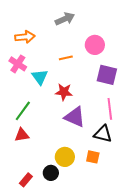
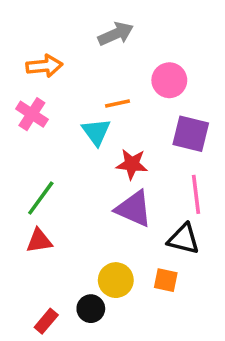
cyan triangle: (40, 77) -> (96, 132), moved
red star: (64, 92) -> (132, 164), moved

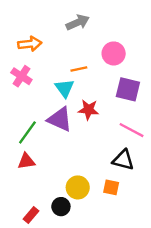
pink line: (196, 194) -> (132, 130), turned -55
purple triangle: (134, 209) -> (60, 119), moved

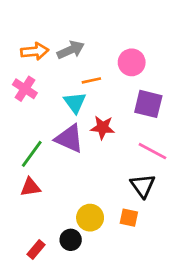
gray arrow: (78, 22) -> (71, 50), moved
black triangle: (123, 160) -> (143, 186), turned 40

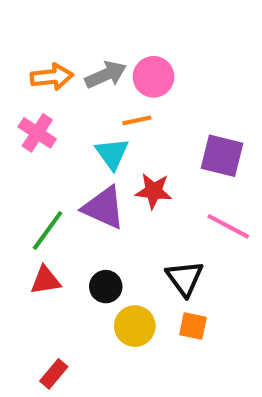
pink circle: (132, 62) -> (154, 77), moved
black triangle: (143, 186) -> (185, 278), moved
black circle: (71, 240) -> (106, 287), moved

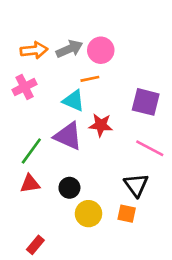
pink cross: (37, 133) -> (25, 87), turned 30
cyan triangle: (112, 154) -> (74, 101), turned -30
black triangle: (185, 278) -> (136, 185), moved

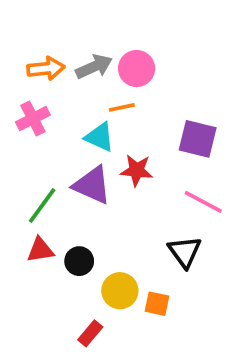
black circle: (69, 188) -> (79, 261), moved
orange square: (127, 214) -> (157, 304), moved
red rectangle: (35, 245) -> (90, 333), moved

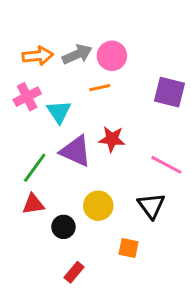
cyan triangle: (100, 137) -> (59, 112), moved, turned 32
purple square: (198, 139) -> (169, 92), moved
black circle: (79, 261) -> (63, 227), moved
yellow circle: (120, 291) -> (98, 206), moved

